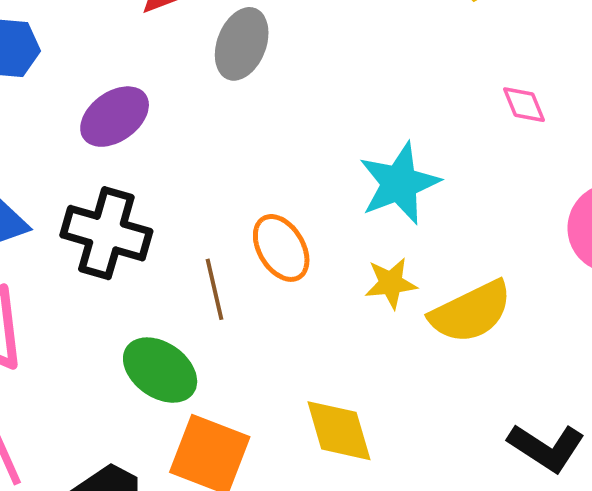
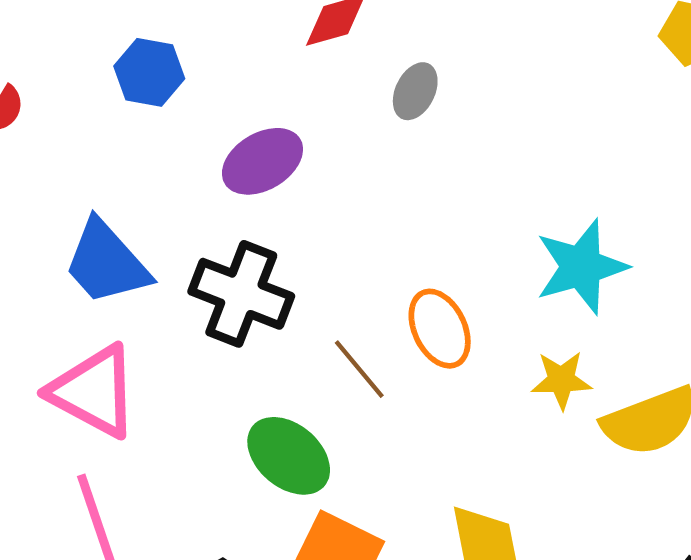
gray ellipse: (242, 44) -> (415, 91), size x0.7
brown line: (215, 289) -> (359, 369), turned -32

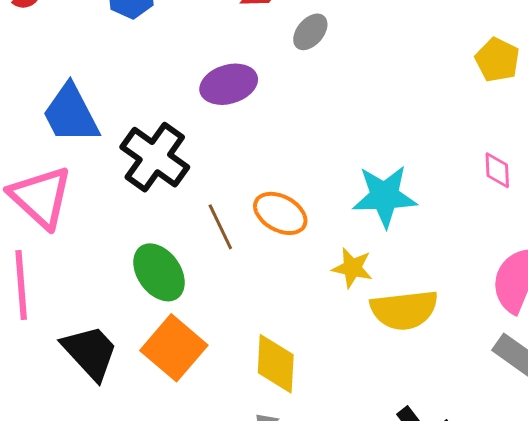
gray ellipse: (415, 91) -> (310, 32), moved
purple ellipse: (262, 161) -> (229, 84), moved
orange ellipse: (440, 329) -> (280, 213), turned -50

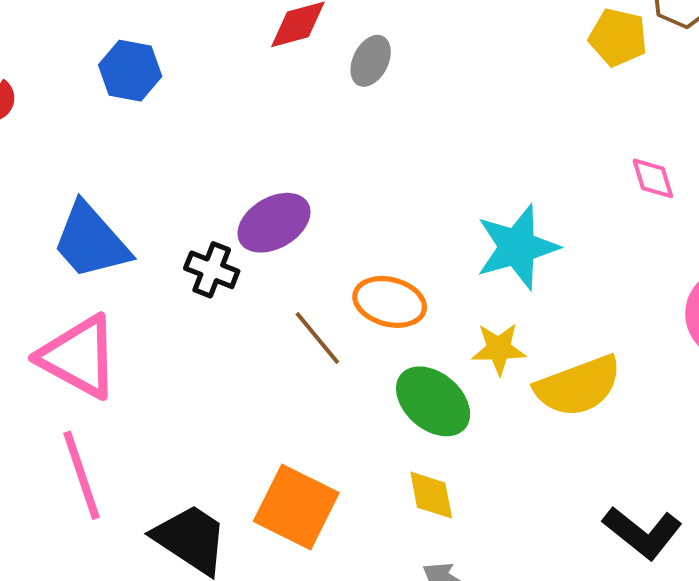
purple ellipse: (229, 84) -> (274, 223), moved
black cross: (155, 157) -> (212, 270), size x0.6
green ellipse: (159, 272) -> (433, 401), moved
yellow diamond: (276, 364) -> (431, 495), size x0.7

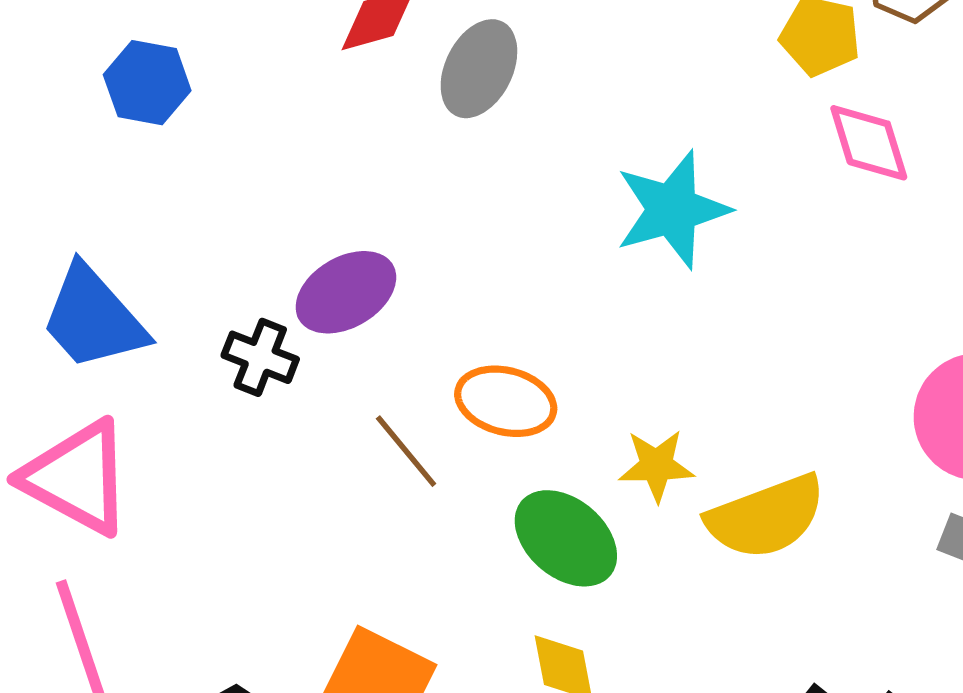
gray ellipse: (371, 61) -> (479, 69), size x1.4
pink diamond: (653, 178) -> (869, 143), moved, size x1.4
cyan star: (517, 247) -> (672, 210), moved

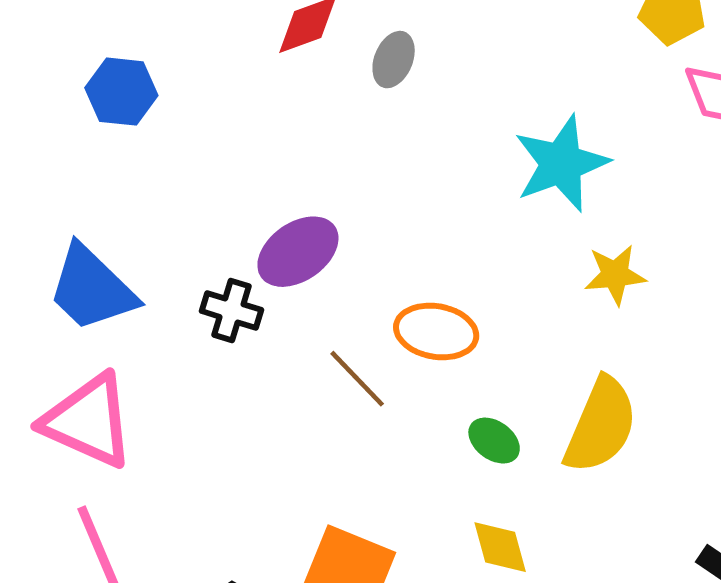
gray ellipse: (479, 69) -> (394, 60), size x0.7
yellow star: (656, 466) -> (615, 275), moved
yellow semicircle: (766, 517) -> (601, 425), moved, turned -42
green ellipse: (566, 538) -> (494, 441), size x0.6

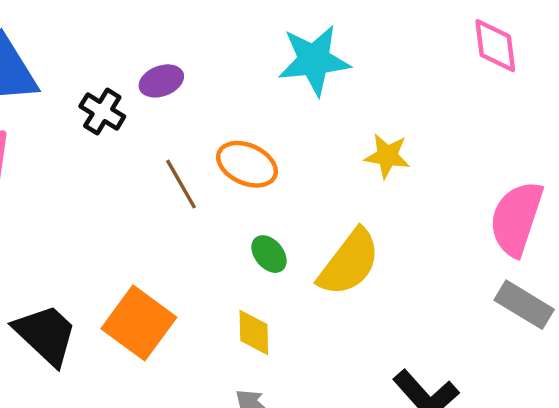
cyan star: (561, 163) -> (314, 60), moved
purple ellipse: (298, 252) -> (161, 81), size x0.7

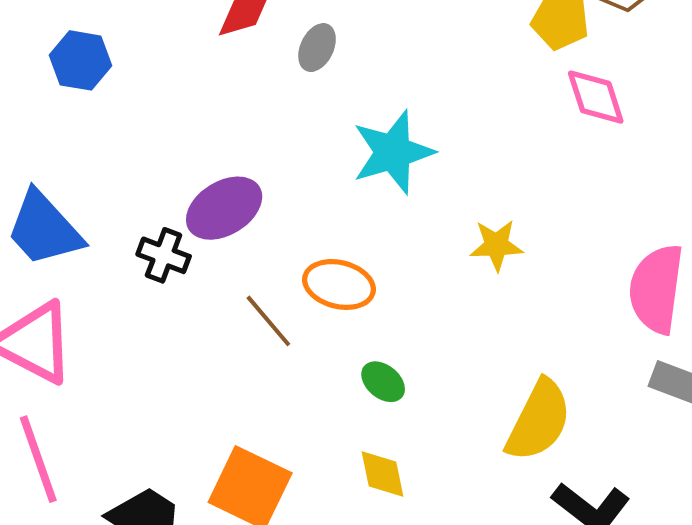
purple ellipse: (161, 81) -> (224, 208), size x1.5
yellow semicircle: (349, 263) -> (539, 421), moved

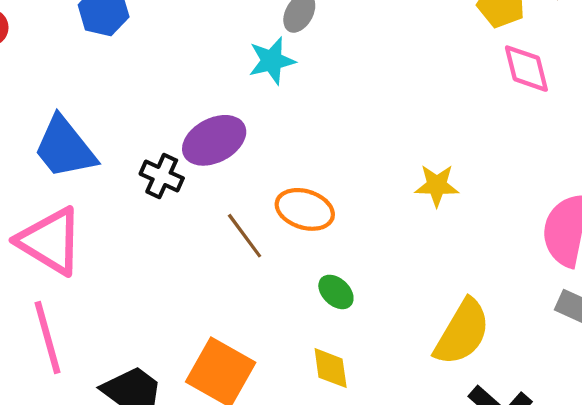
cyan star: (393, 152) -> (272, 61), moved, size x0.7

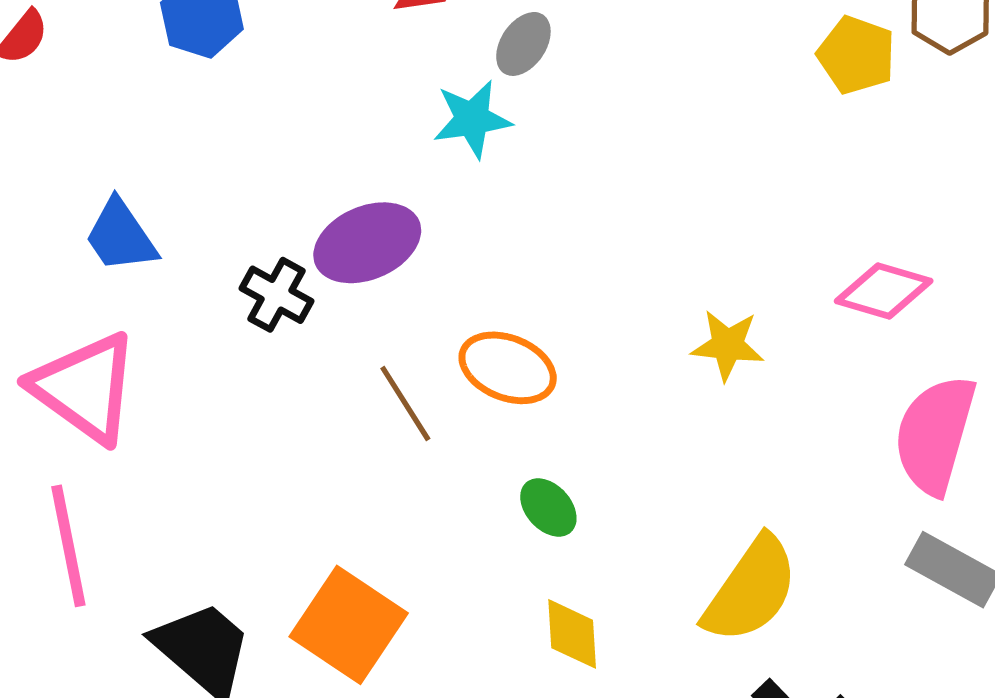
pink diamond: (526, 69) -> (884, 291), moved, turned -64
blue trapezoid: (65, 148) -> (121, 236), size x0.7
yellow diamond: (331, 368) -> (572, 634), moved

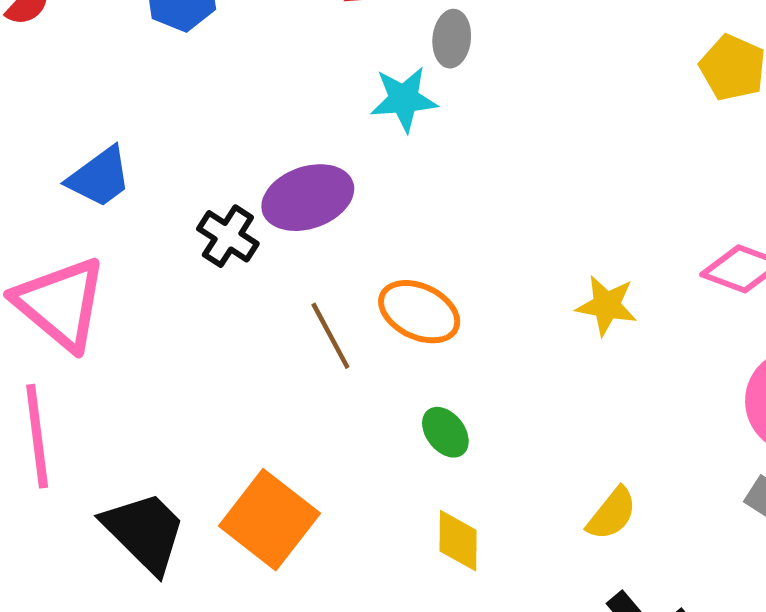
gray ellipse: (523, 44) -> (452, 39), turned -32
blue trapezoid: (121, 236) -> (99, 177), turned -96
yellow semicircle: (751, 590) -> (612, 514), size x0.6

